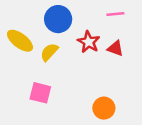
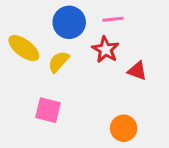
pink line: (115, 14) -> (113, 19), moved
red triangle: (115, 48) -> (137, 71), moved

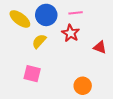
yellow ellipse: (24, 48) -> (20, 19), moved
red triangle: (137, 71) -> (100, 47), moved

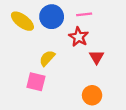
yellow semicircle: (39, 41) -> (47, 58), moved
red triangle: (100, 47) -> (97, 57), moved, turned 40

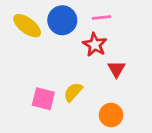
yellow semicircle: (47, 58) -> (73, 92), moved

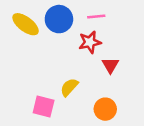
red star: (95, 45) -> (90, 42), turned 30
pink square: (43, 99) -> (44, 107), moved

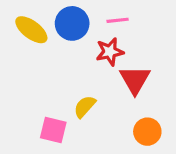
red triangle: (110, 65) -> (135, 80), size x1.5
orange circle: (105, 109) -> (147, 132), moved

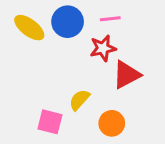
red triangle: (135, 80) -> (126, 75), turned 32
orange circle: (147, 132) -> (112, 123), moved

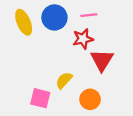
yellow ellipse: (29, 28) -> (24, 22), turned 30
red triangle: (126, 75) -> (102, 60), turned -30

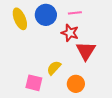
red star: (83, 39) -> (70, 33), turned 30

